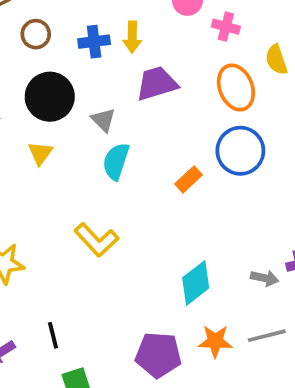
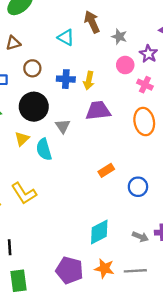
blue circle: (240, 151) -> (138, 187), moved, size x0.7
cyan semicircle: (116, 161) -> (44, 149), moved, turned -45
yellow L-shape: (96, 240) -> (24, 193), moved

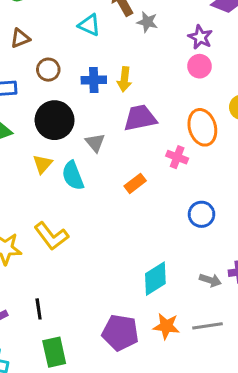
gray star: (119, 37) -> (147, 22), moved
pink circle: (125, 65) -> (200, 66), moved
pink cross: (145, 85) -> (177, 157), moved
orange rectangle: (106, 170) -> (135, 183), moved

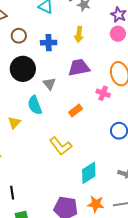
yellow arrow: (124, 79) -> (79, 34), moved
yellow triangle: (43, 164) -> (14, 123), moved
yellow L-shape: (51, 236) -> (61, 146), moved

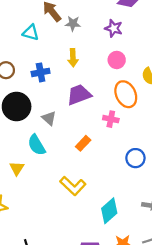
pink circle: (118, 34) -> (117, 60), moved

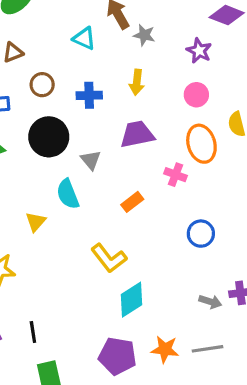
cyan diamond: (109, 211) -> (131, 300), moved

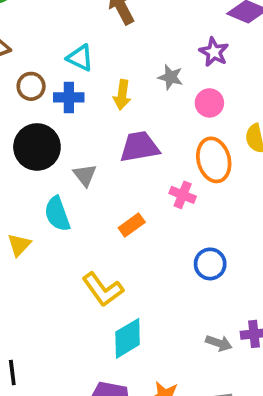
gray star: (144, 35) -> (171, 77), moved
cyan triangle: (84, 38) -> (80, 58), moved
yellow arrow: (137, 82) -> (122, 95), moved
blue cross: (89, 95) -> (69, 97), moved

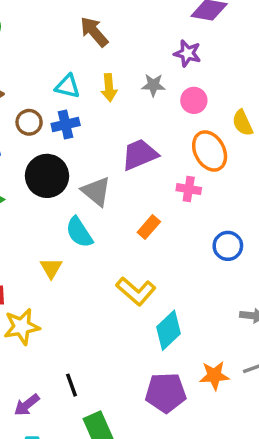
yellow arrow: (122, 95) -> (109, 88), moved
gray triangle: (85, 175) -> (96, 191), size x1.4

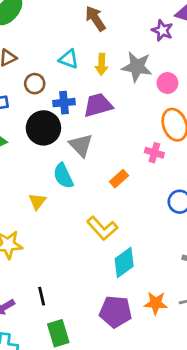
purple star: (187, 53) -> (162, 30), moved
gray star: (153, 85) -> (137, 67), size x1.6
blue cross: (66, 125) -> (64, 103), moved
purple trapezoid: (140, 155) -> (98, 105), moved

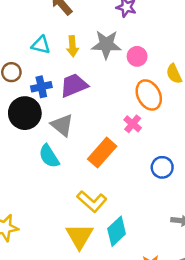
pink cross: (154, 153) -> (133, 124), turned 30
orange rectangle: (119, 179) -> (102, 153), size x1.6
yellow triangle: (37, 201) -> (79, 236), moved, size x1.6

